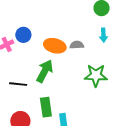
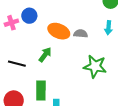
green arrow: (45, 71) -> (45, 55), size x0.7

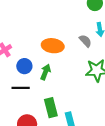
blue circle: (29, 16) -> (24, 66), moved
gray semicircle: (81, 34) -> (85, 41), moved, turned 56

